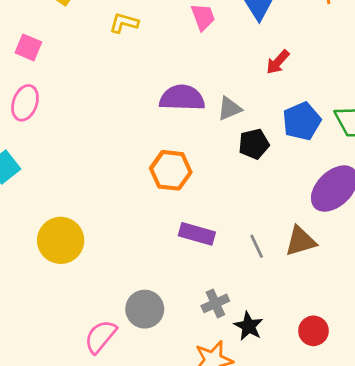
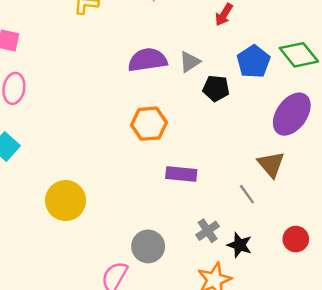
black pentagon: (254, 144) -> (216, 88), turned 30
brown triangle: (301, 241) -> (271, 164), turned -44
gray line: (257, 246) -> (247, 194), moved

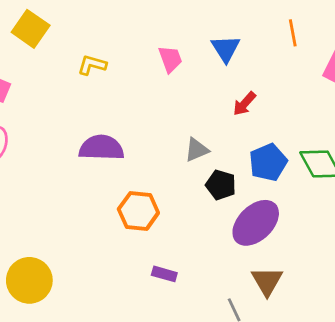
purple semicircle: (147, 60) -> (101, 148), moved
purple ellipse: (292, 114) -> (256, 223), moved
purple rectangle: (181, 174) -> (164, 274), size x0.7

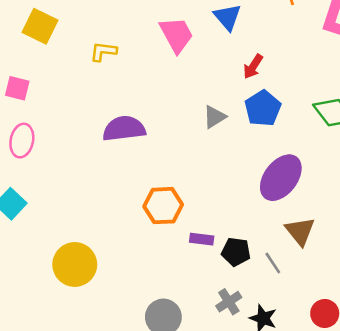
pink trapezoid: (170, 59) -> (176, 35), size x1.4
blue pentagon: (268, 162) -> (263, 108), moved
black pentagon: (221, 185) -> (236, 252), moved
orange hexagon: (138, 211) -> (163, 206), moved

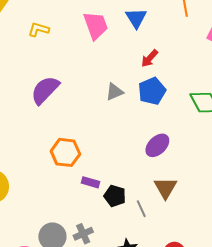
purple semicircle: (124, 129) -> (45, 90), turned -48
purple ellipse: (281, 178) -> (157, 145), size x0.7
gray cross: (229, 302) -> (83, 234), moved

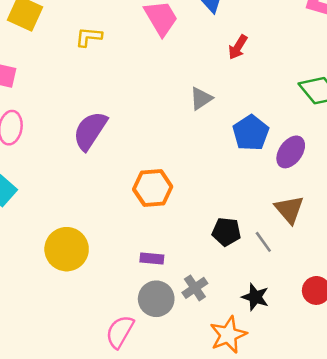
purple semicircle: (45, 90) -> (90, 131), moved
blue pentagon: (152, 91) -> (251, 133), moved
purple ellipse: (157, 145) -> (291, 152), moved
purple rectangle: (90, 182) -> (152, 258), moved

